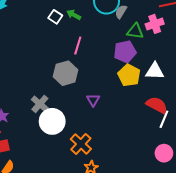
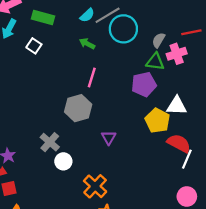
gray semicircle: (121, 12) -> (159, 40), moved
white square: (55, 17) -> (34, 46), moved
yellow pentagon: (129, 75) -> (157, 121), moved
white circle: (52, 121) -> (63, 161), size x0.6

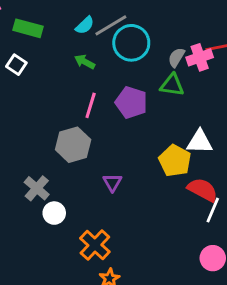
pink cross: (177, 54) -> (200, 57), moved
purple pentagon: (144, 84) -> (131, 102), moved, turned 30

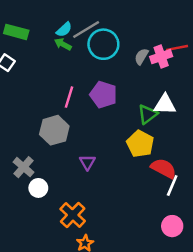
green arrow: (85, 62) -> (63, 44), moved
green triangle: (172, 85) -> (148, 114), moved, turned -45
white triangle: (200, 142) -> (165, 104), moved

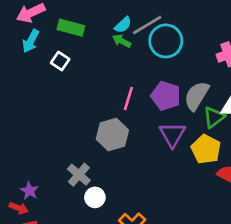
gray semicircle: (141, 57) -> (197, 96), moved, size x1.6
purple triangle: (87, 162) -> (172, 135), moved, size x1.5

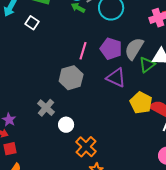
purple triangle: (172, 135) -> (116, 78), turned -35
yellow pentagon: (206, 149) -> (141, 103), moved
white circle: (95, 197) -> (66, 125), moved

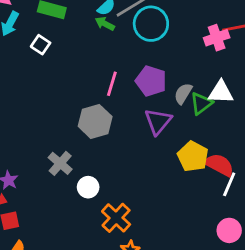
gray semicircle: (134, 49) -> (183, 94), moved, size x0.7
purple triangle: (116, 78) -> (158, 121), turned 45

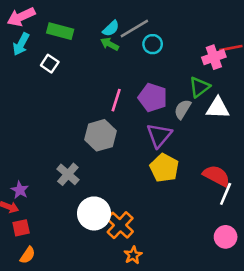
cyan circle: (151, 24) -> (153, 44), size x0.6
green triangle: (201, 103) -> (199, 87), moved
yellow pentagon: (193, 156) -> (164, 168), moved
white circle: (88, 187) -> (94, 213), moved, size x1.6

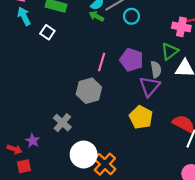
cyan arrow: (21, 44) -> (24, 16), turned 126
pink cross: (214, 57) -> (181, 27), turned 30
gray semicircle: (183, 109) -> (156, 69), turned 140
purple triangle: (159, 135) -> (150, 86), moved
purple star: (20, 190) -> (33, 141), moved

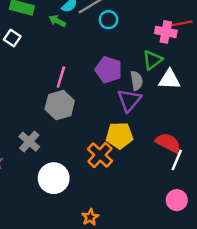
green arrow: (96, 16) -> (57, 21), moved
pink line: (102, 62) -> (61, 77), moved
yellow pentagon: (141, 117) -> (119, 136), turned -30
orange cross: (105, 164) -> (100, 155), moved

